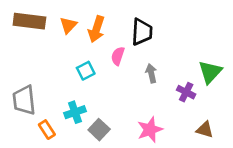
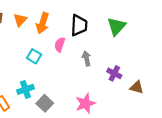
cyan square: (86, 71) -> (34, 56), turned -32
green triangle: (210, 72) -> (116, 26), moved
brown triangle: (205, 130) -> (137, 87), moved

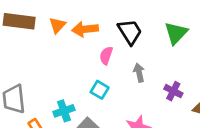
orange arrow: (43, 23) -> (85, 29), turned 66
black trapezoid: (79, 25) -> (130, 32), turned -35
cyan square: (34, 56) -> (100, 90), moved

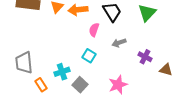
gray arrow: (139, 73) -> (119, 43), turned -96

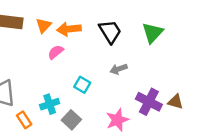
pink semicircle: (94, 30) -> (56, 52), moved, turned 32
purple cross: (145, 57) -> (149, 102), moved, size x1.5

